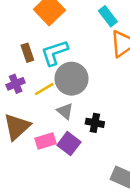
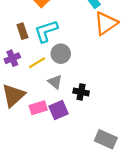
gray circle: (71, 79) -> (61, 54), size x0.7
purple square: (69, 144) -> (58, 110), turned 30

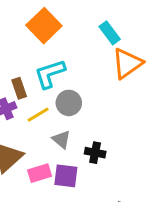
brown rectangle: (22, 31) -> (19, 88), moved
purple square: (58, 110) -> (66, 176), turned 30

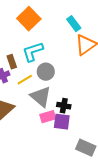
gray triangle: (61, 139) -> (41, 97), size x1.6
pink rectangle: (40, 173) -> (48, 117), moved
purple square: (66, 176) -> (62, 122), moved

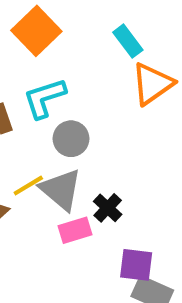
yellow line: (25, 80) -> (28, 185), moved
black cross: (64, 106) -> (108, 208), turned 32
purple square: (62, 122) -> (136, 265), moved

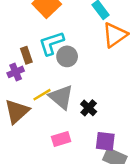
gray circle: (71, 139) -> (67, 56), moved
pink rectangle: (75, 230) -> (61, 139), moved

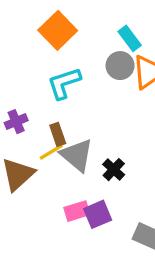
brown rectangle: (26, 55) -> (58, 134), moved
gray circle: (67, 56) -> (120, 66), moved
purple square: (105, 141) -> (98, 214), moved, turned -30

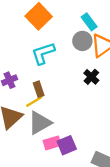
gray triangle: (77, 155) -> (40, 123), moved, turned 50
black cross: (114, 170) -> (91, 77), moved

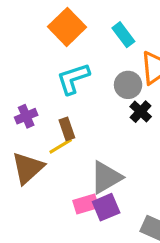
cyan rectangle: (89, 22) -> (123, 35), moved
gray circle: (82, 41) -> (128, 85), moved
gray triangle: (40, 123) -> (106, 177), moved

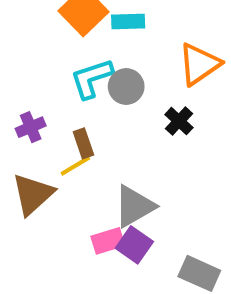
cyan rectangle: (123, 35) -> (128, 21), moved, turned -55
gray circle: (128, 85) -> (126, 86), moved
purple square: (106, 207) -> (134, 245), turned -32

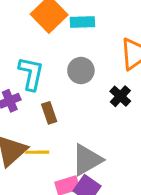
cyan L-shape: (92, 78) -> (31, 74), moved, turned 120
yellow line: (75, 166) -> (37, 152), moved, turned 30

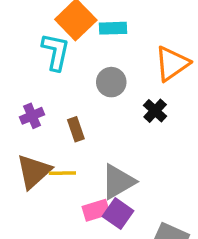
cyan L-shape: (31, 74) -> (56, 52), moved

